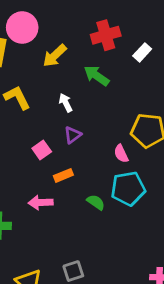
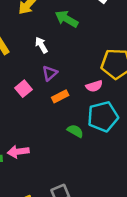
pink semicircle: (121, 154) -> (94, 86), turned -77
orange rectangle: (63, 175) -> (60, 96), moved
pink arrow: (41, 203) -> (18, 152), moved

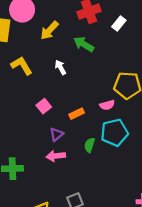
purple triangle: (50, 73) -> (56, 134), moved
green semicircle: (75, 131) -> (89, 145), turned -104
pink arrow: (18, 152) -> (56, 156), moved

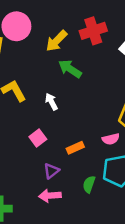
yellow arrow: (49, 30) -> (57, 41), moved
green arrow: (84, 44) -> (70, 69), moved
white arrow: (60, 67) -> (51, 102), moved

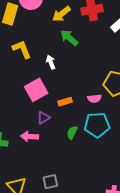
pink square: (38, 138) -> (36, 90), size x1.6
pink arrow: (50, 196) -> (30, 136), moved

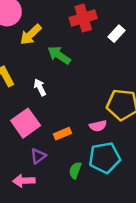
yellow arrow: (61, 14) -> (31, 35), moved

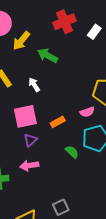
pink square: (26, 123) -> (25, 116), turned 30
purple triangle: (38, 156) -> (30, 140), moved
green semicircle: (75, 170) -> (72, 152), turned 120

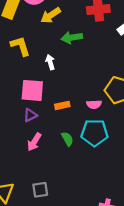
green arrow: (47, 55) -> (72, 38), turned -54
pink arrow: (29, 166) -> (34, 142), moved, turned -66

